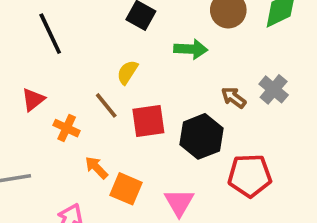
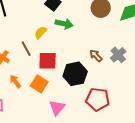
green arrow: (191, 49) -> (64, 24), moved
orange square: (126, 189) -> (39, 84), moved

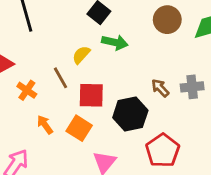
gray cross: (118, 55) -> (192, 87), turned 35
red pentagon: (98, 99) -> (163, 150), turned 30

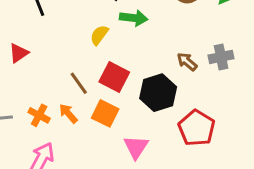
brown line: (60, 78) -> (79, 83), moved
orange cross: (27, 90) -> (39, 115), moved
red square: (91, 95) -> (114, 77), turned 32

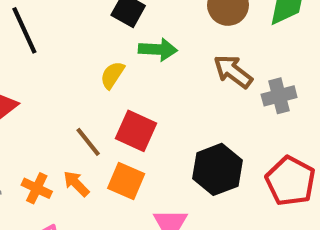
brown arrow: (187, 62) -> (233, 71), moved, size x1.4
black hexagon: (158, 93) -> (218, 169), moved
red pentagon: (197, 128) -> (290, 181), moved

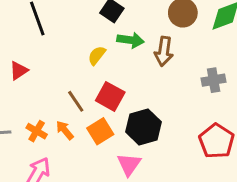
brown arrow: (233, 71) -> (164, 51), moved, turned -124
black hexagon: (218, 169) -> (144, 127), moved
orange square: (126, 181) -> (100, 131), turned 30

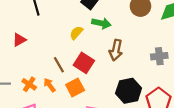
brown arrow: (164, 51) -> (116, 50), moved
black hexagon: (144, 127) -> (129, 91), moved

